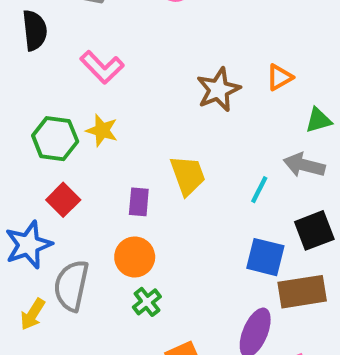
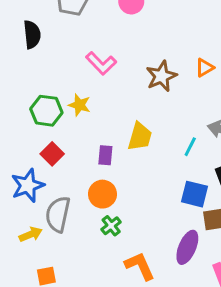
pink L-shape: (102, 67) -> (101, 63), moved
yellow trapezoid: (188, 175) -> (140, 137), turned 36
yellow arrow: (33, 314) -> (31, 234), turned -145

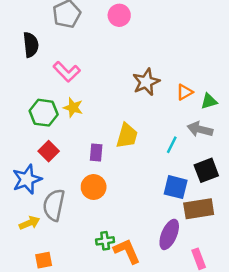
pink L-shape: (101, 63) -> (67, 72), moved
orange triangle: (205, 68) -> (185, 92), moved
green cross: (111, 226) -> (105, 241), moved, turned 30

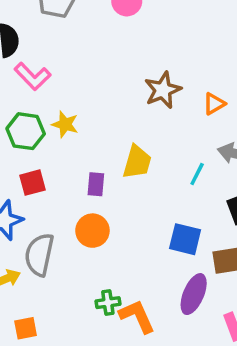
pink L-shape: (67, 72) -> (32, 76), moved
red square: (49, 151) -> (32, 183), turned 30
blue square: (176, 187) -> (185, 239), moved

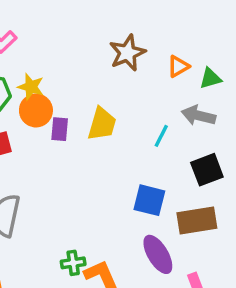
purple rectangle: (96, 184) -> (60, 129), moved
orange circle: (92, 231) -> (36, 110), moved
purple ellipse: (194, 294) -> (158, 254), turned -54

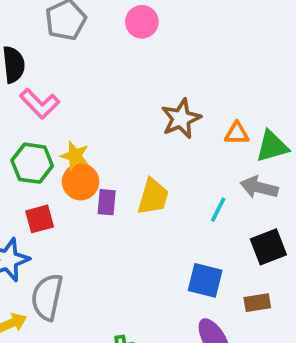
orange triangle: (178, 66) -> (237, 133), turned 30
green triangle: (210, 78) -> (272, 146), size x1.4
brown rectangle: (197, 221) -> (257, 303), size x0.6

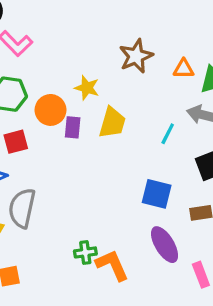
yellow star: (75, 156) -> (87, 88), moved

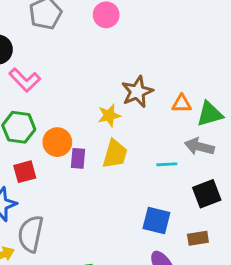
yellow star: (87, 88) -> (109, 115), moved, turned -30
cyan line: (168, 134) -> (167, 164), turned 60

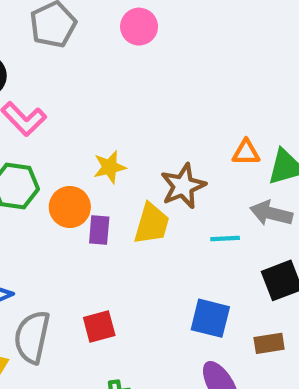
brown star: (137, 92) -> (183, 186), moved
yellow star: (109, 115) -> (110, 167), moved
red square: (25, 172) -> (99, 327), moved

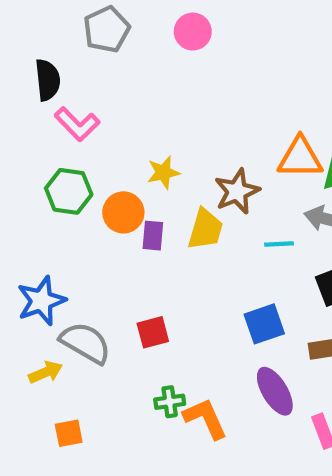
orange triangle: (246, 152) -> (300, 158), size x1.6
blue square: (210, 318) -> (264, 324), turned -33
gray semicircle: (32, 337) -> (86, 343), turned 108

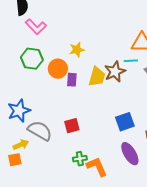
brown star: (237, 191) -> (115, 72), moved
cyan line: (279, 244) -> (131, 61), moved
orange square: (69, 433) -> (15, 160), moved

